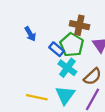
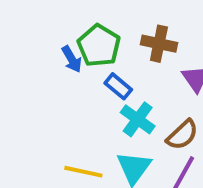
green pentagon: (72, 45) -> (99, 46), moved

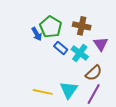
cyan cross: (138, 119) -> (80, 53), moved

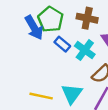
blue arrow: (37, 34) -> (34, 28), size x1.5

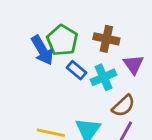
cyan cross: (85, 50) -> (104, 77), turned 30

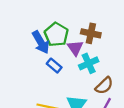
purple triangle: (133, 64) -> (75, 48), moved
blue rectangle: (77, 70) -> (54, 66), moved

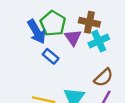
cyan cross: (89, 63) -> (99, 41), moved

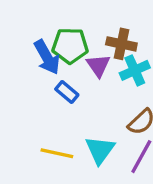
green pentagon: (53, 23) -> (70, 46), turned -30

